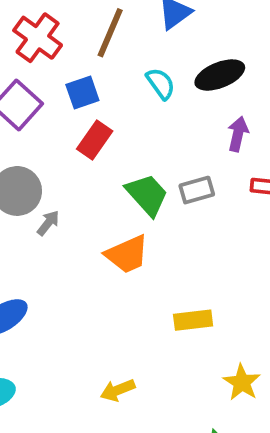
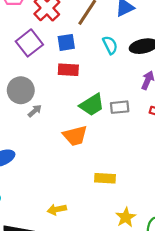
red rectangle: (95, 140) -> (68, 70), turned 48
green trapezoid: (147, 195) -> (92, 105), turned 90

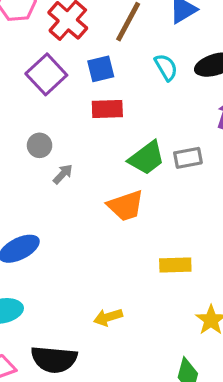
gray circle: (21, 90) -> (40, 145), size x0.6

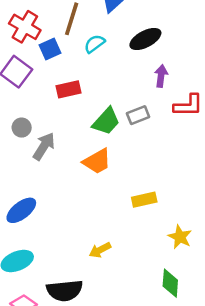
cyan semicircle: (166, 67) -> (95, 44), moved, turned -85
blue square: (101, 69) -> (50, 49), moved
gray arrow: (63, 174) -> (44, 146), size x1.6

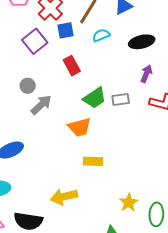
red rectangle: (69, 89) -> (72, 66), turned 60
yellow rectangle: (144, 200) -> (93, 161), moved
yellow arrow: (100, 250) -> (64, 197), size x1.5

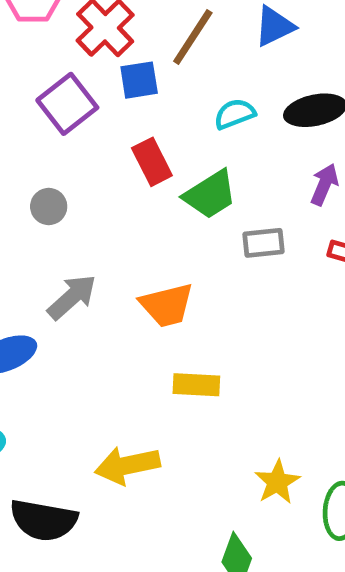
cyan semicircle: (101, 35) -> (235, 114), moved
green trapezoid: (95, 98) -> (210, 195), moved
gray arrow: (41, 105) -> (72, 297), moved

